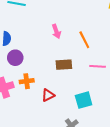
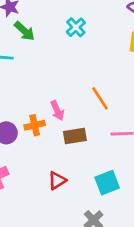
pink arrow: (56, 31) -> (57, 111), moved
orange cross: (27, 81) -> (35, 125), moved

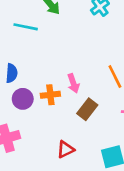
brown rectangle: (75, 136) -> (87, 109), turned -50

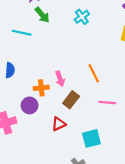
purple circle: (23, 99) -> (30, 105), moved
red triangle: (65, 149) -> (59, 124), moved

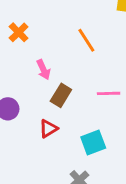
orange line: (94, 73) -> (86, 40), moved
orange cross: (41, 88) -> (19, 32), moved, turned -32

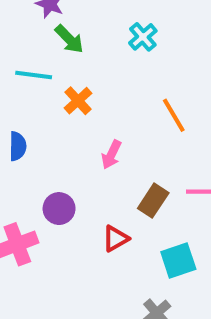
pink arrow: (43, 70) -> (111, 155), turned 48
brown rectangle: (61, 95) -> (153, 201), moved

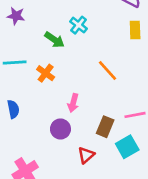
green arrow: (69, 39) -> (55, 40), moved
purple circle: (59, 209) -> (60, 129), moved
cyan square: (178, 260) -> (127, 147), moved

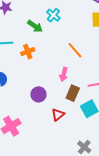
orange cross: (46, 73) -> (28, 52), turned 32
pink arrow: (73, 103) -> (64, 74), moved

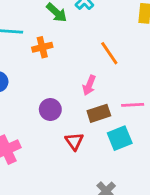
brown rectangle: (73, 93) -> (99, 113), turned 42
red triangle: (58, 115) -> (74, 141), turned -32

